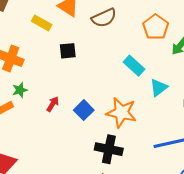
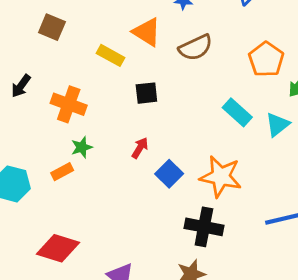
cyan triangle: (159, 88) -> (277, 125), moved
red arrow: (53, 104) -> (140, 148), moved

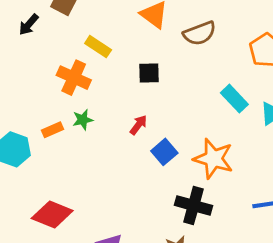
yellow rectangle: (110, 55) -> (98, 47), moved
black arrow: (21, 86) -> (29, 25), moved
orange rectangle: (62, 172) -> (53, 130), moved

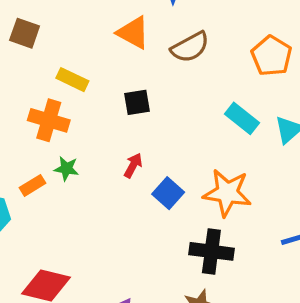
green star: (83, 120) -> (66, 169), turned 30

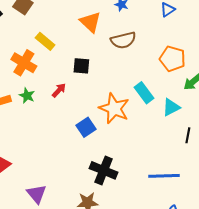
orange pentagon: (271, 56) -> (172, 59), turned -30
red arrow: (133, 165) -> (59, 90), moved
orange star: (227, 193) -> (114, 108), moved

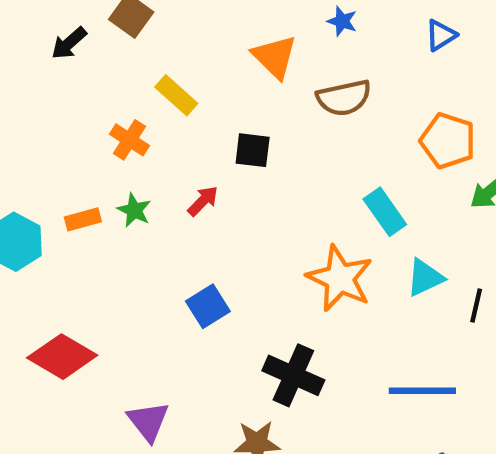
orange cross: (24, 63) -> (129, 140), size x0.7
cyan triangle: (171, 107) -> (425, 278), moved
orange star: (114, 108) -> (340, 278), moved
blue square: (86, 127) -> (208, 306), moved

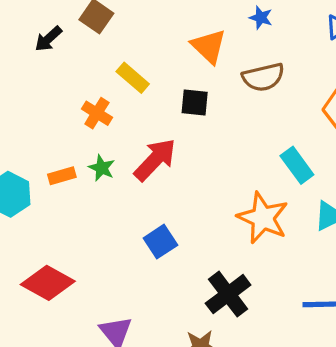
black square: (253, 150) -> (195, 103), moved
red arrow: (203, 201) -> (155, 160), size x1.8
black cross: (293, 375) -> (228, 294), turned 30

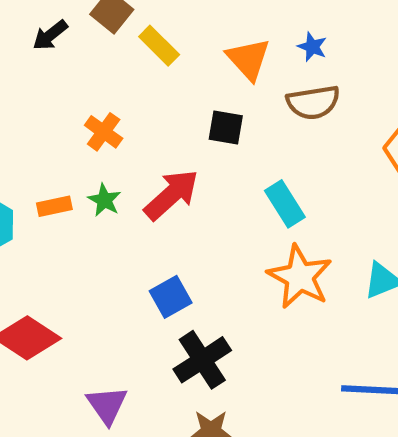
blue star: (261, 18) -> (312, 47), moved
yellow rectangle: (133, 78) -> (159, 46), moved
cyan rectangle: (297, 165) -> (285, 204), moved
black cross: (228, 294) -> (202, 360), moved

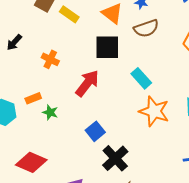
black arrow: (50, 35) -> (14, 42), moved
black square: (226, 128) -> (107, 47), size x1.5
green star: (104, 200) -> (50, 112), moved

